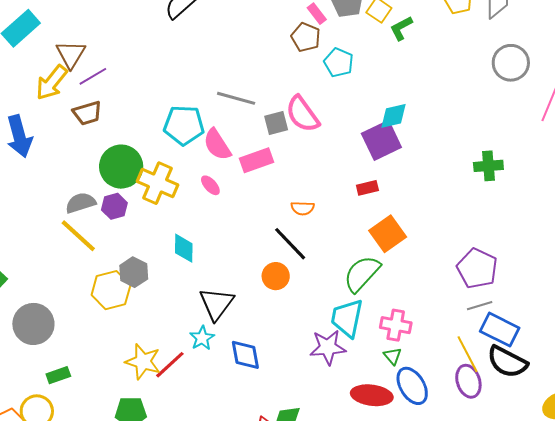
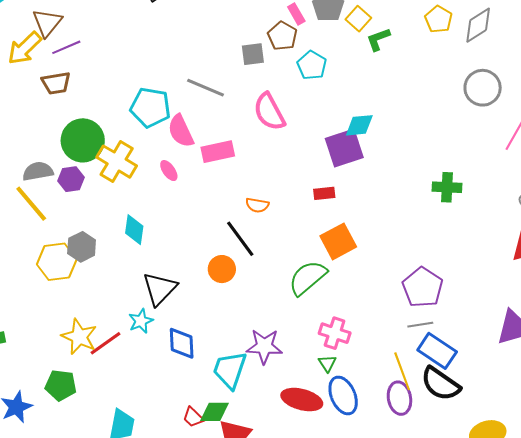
gray square: (276, 123) -> (253, 54), moved
cyan trapezoid: (347, 318) -> (230, 370), moved

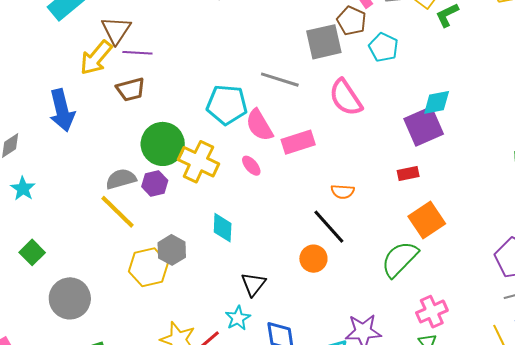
purple line: (66, 47) -> (137, 53), turned 32
gray square: (253, 54) -> (324, 42), size x1.5
black triangle: (160, 289) -> (253, 284), size x0.7
pink cross: (335, 333) -> (432, 312), turned -36

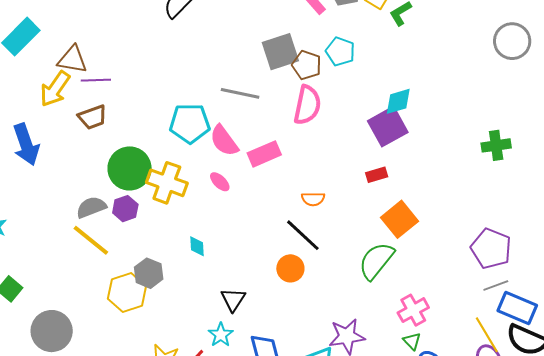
brown pentagon: (351, 21) -> (307, 65), moved
brown triangle: (116, 30) -> (72, 60), turned -48
pink semicircle: (346, 98) -> (307, 105), turned -129
cyan diamond: (223, 228) -> (197, 246), size x0.7

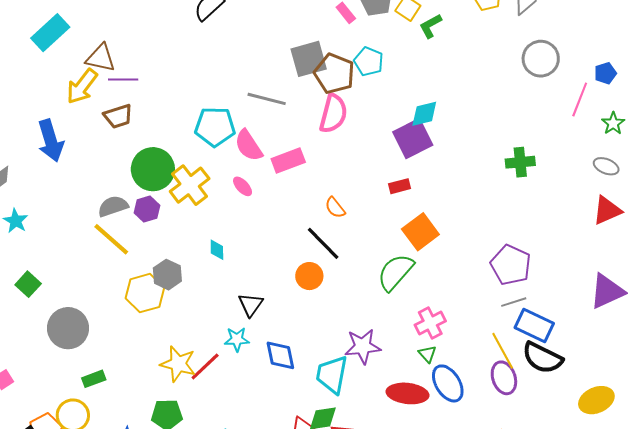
brown pentagon: (307, 65) -> (334, 74), size x1.4
yellow cross: (167, 183) -> (190, 185), turned 30
orange semicircle: (313, 199) -> (335, 208), turned 50
cyan star: (221, 335) -> (237, 339), turned 30

